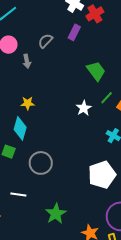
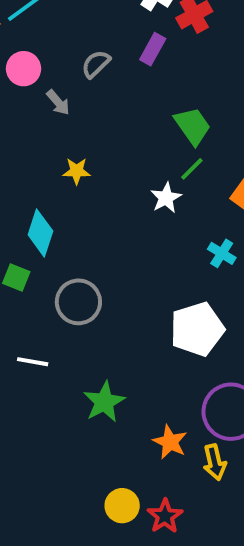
gray arrow: (27, 61) -> (58, 102), turned -32
green line: (107, 98) -> (192, 169), moved
yellow star: (28, 103) -> (77, 171), moved

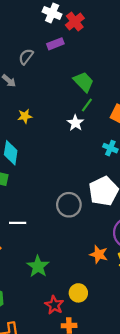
purple rectangle: (153, 49) -> (55, 44), turned 49
gray circle: (78, 302) -> (69, 205), moved
green star: (104, 402) -> (38, 266), moved
red star: (165, 516) -> (54, 305), moved

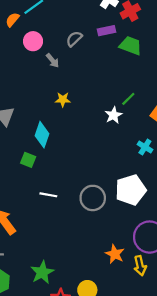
green trapezoid: (84, 82) -> (131, 46), moved, turned -35
white line: (18, 223) -> (48, 195), moved
green star: (38, 266) -> (42, 272), moved

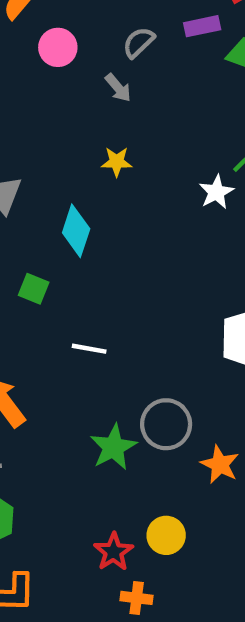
gray arrow: (53, 61) -> (118, 88), moved
green square: (28, 160) -> (34, 289), moved
gray circle: (93, 198) -> (166, 424), moved
green star: (42, 272) -> (113, 447), moved

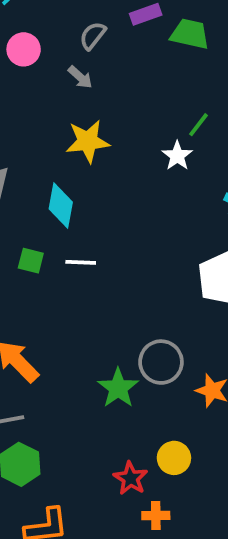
yellow star: (117, 162) -> (88, 141), size x1.6
white line: (89, 349) -> (81, 262), moved

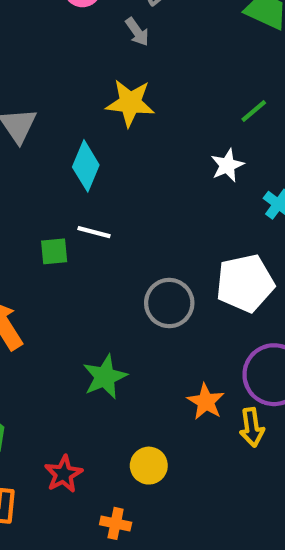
white star: (177, 156) -> (227, 165), moved
green square: (31, 261) -> (54, 251), moved, turned -32
gray circle: (161, 362) -> (169, 303), moved
red star: (130, 478) -> (64, 474), moved

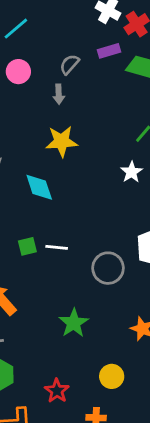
gray arrow: (137, 32) -> (59, 94), turned 42
cyan diamond: (86, 166) -> (39, 187), turned -32
white line: (94, 232) -> (57, 247), moved

